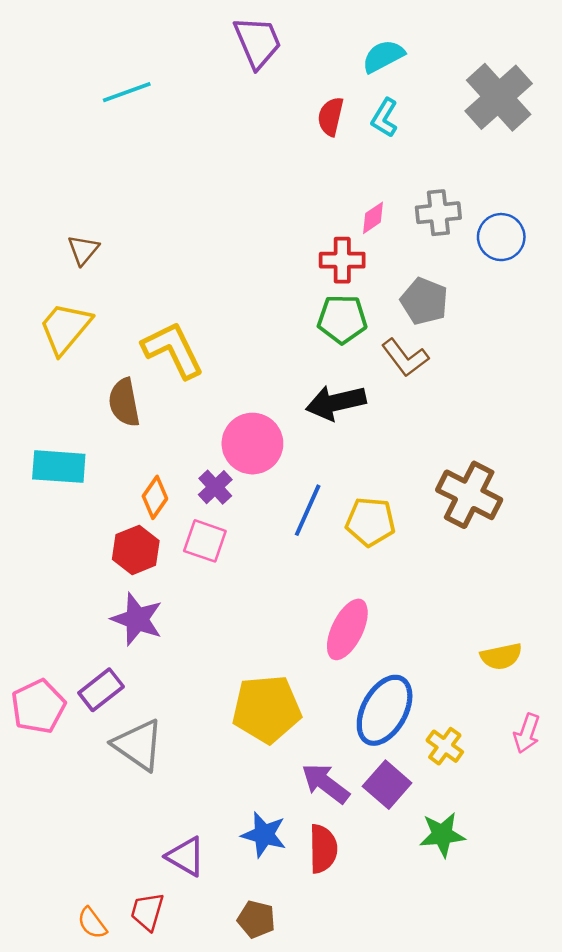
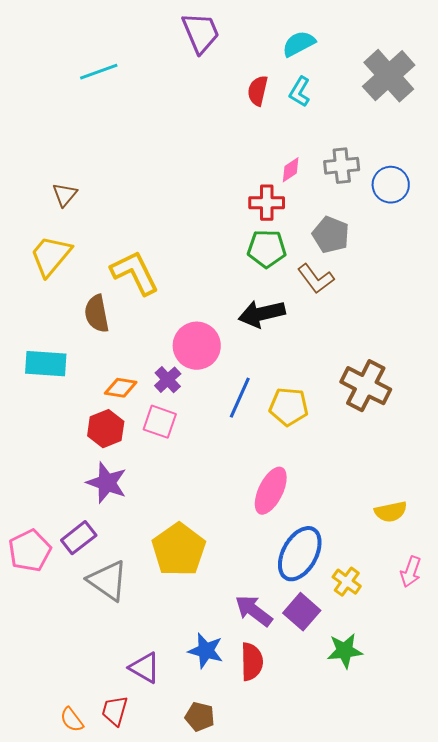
orange diamond: (155, 497) -> (121, 388), turned 64
yellow pentagon: (267, 709) -> (179, 550), moved, turned -30

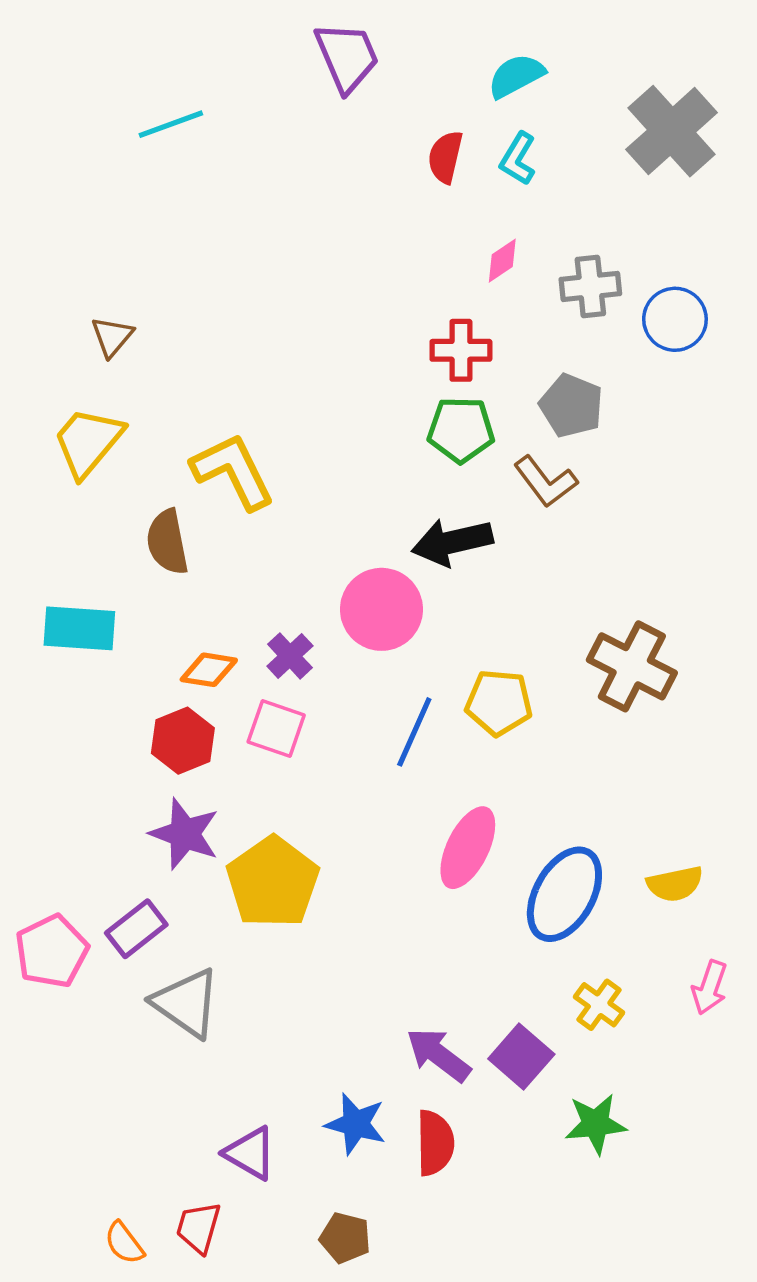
pink diamond: (291, 170) -> (502, 261), moved
pink circle: (197, 346) -> (381, 609), moved
blue line: (240, 398) -> (414, 732), moved
yellow pentagon: (179, 550) -> (273, 882), moved
blue ellipse: (300, 554) -> (564, 894), moved

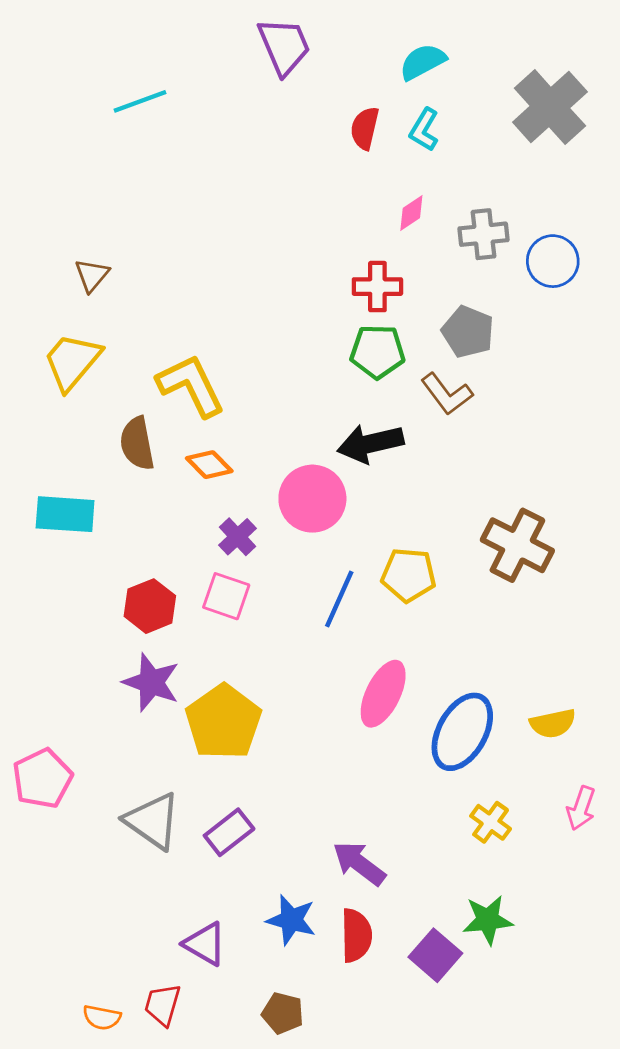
orange diamond: (209, 670) -> (209, 465), moved, turned 36
purple rectangle: (136, 929) -> (229, 832), moved
purple square: (521, 1057) -> (435, 955), moved
orange semicircle: (124, 1243) -> (102, 1017), turned -42

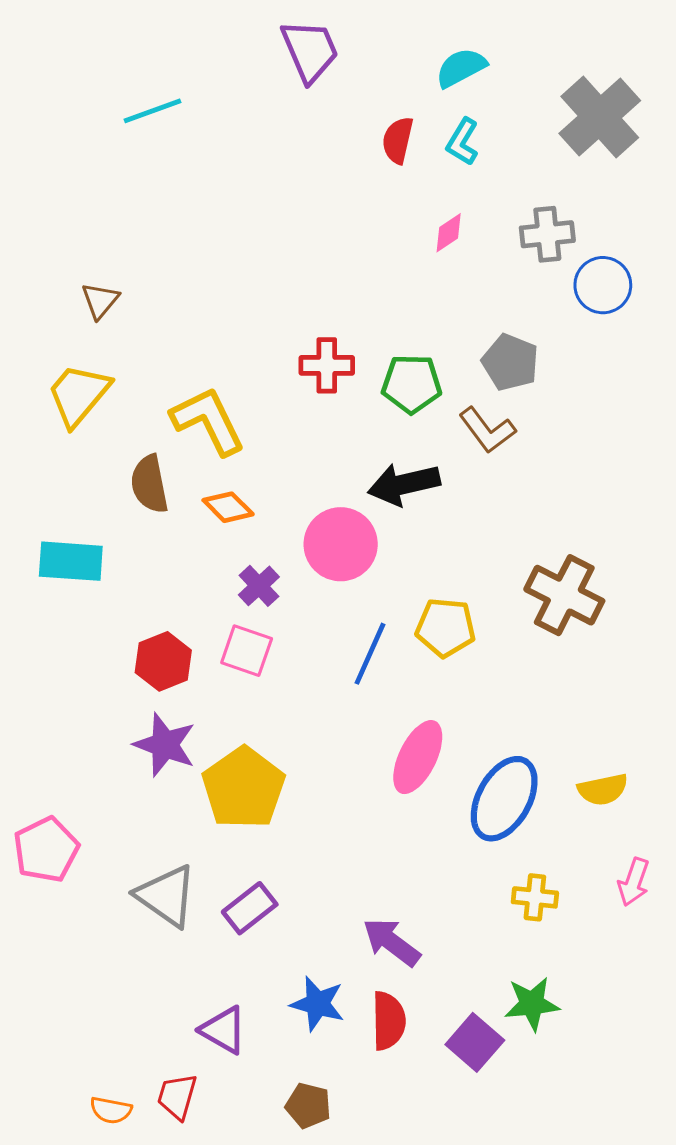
gray cross: (483, 234) -> (547, 234), moved
red cross: (377, 287) -> (327, 365), moved
yellow cross: (491, 822) -> (535, 897), turned -30

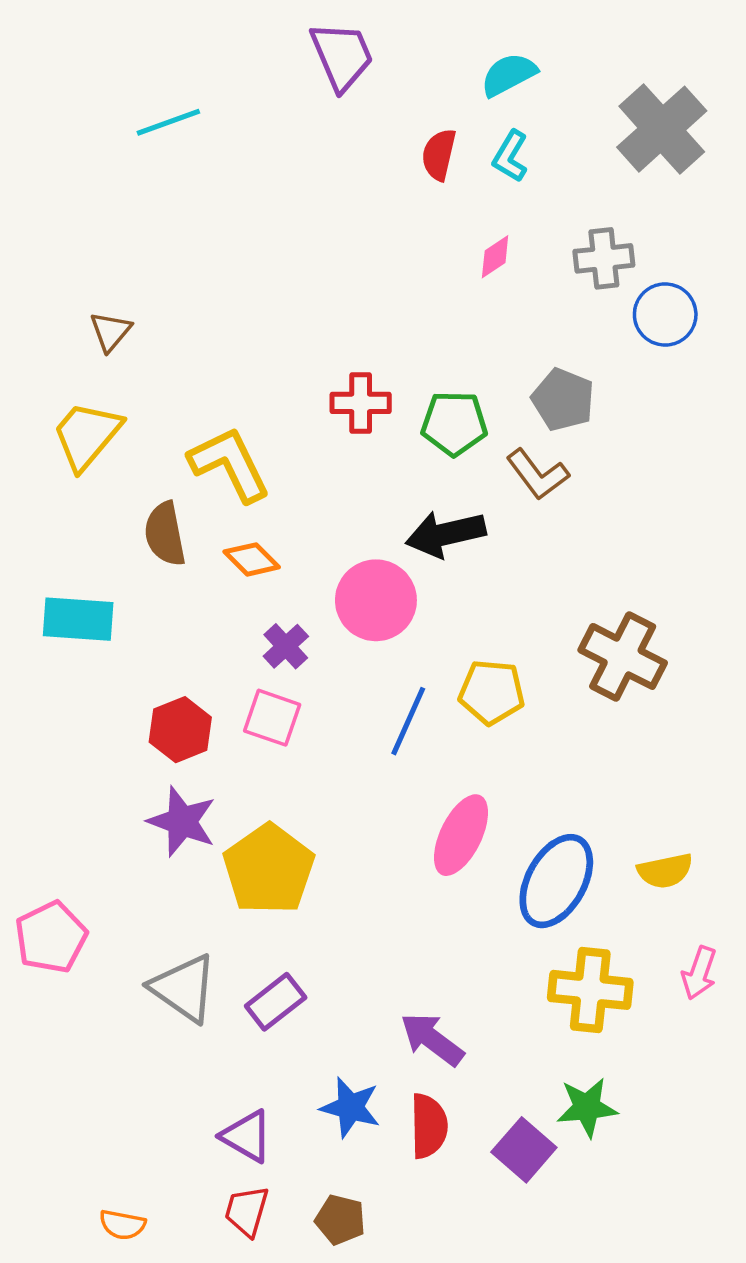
yellow cross: (535, 897) -> (590, 990), size x1.6
red trapezoid: (177, 1096) -> (247, 1211), moved

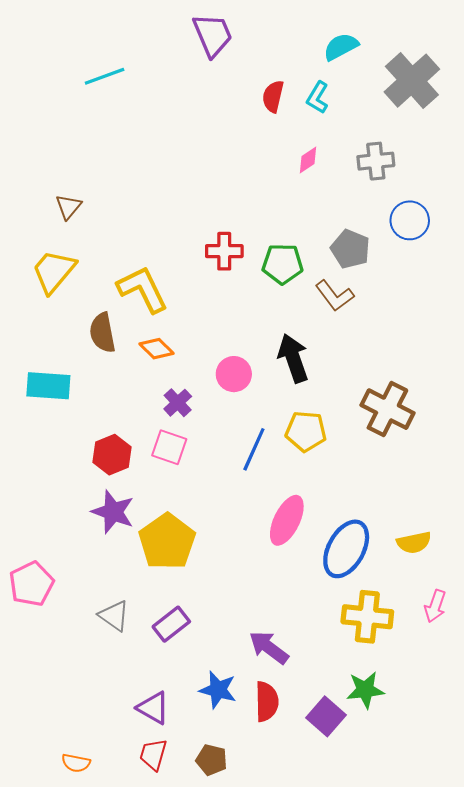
cyan semicircle: (509, 75) -> (341, 47), moved
blue circle: (665, 314) -> (410, 220), moved
black arrow: (446, 534) -> (293, 358), moved, turned 84
pink circle: (376, 600) -> (234, 374), size x0.7
gray triangle: (184, 988) -> (114, 616), size x0.7

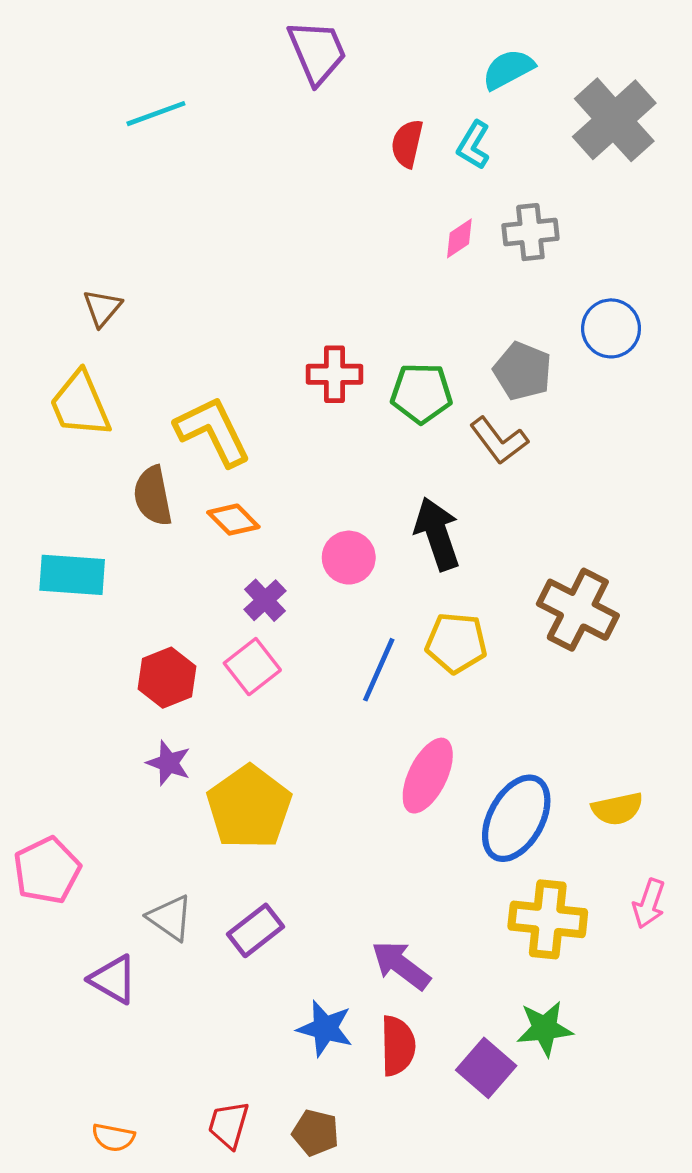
gray cross: (376, 161) -> (530, 232), moved
yellow trapezoid: (54, 271) -> (80, 404), turned -63
pink square: (169, 447) -> (252, 667), turned 33
purple star: (113, 512) -> (169, 763), size x0.7
purple triangle: (153, 708) -> (113, 979), moved

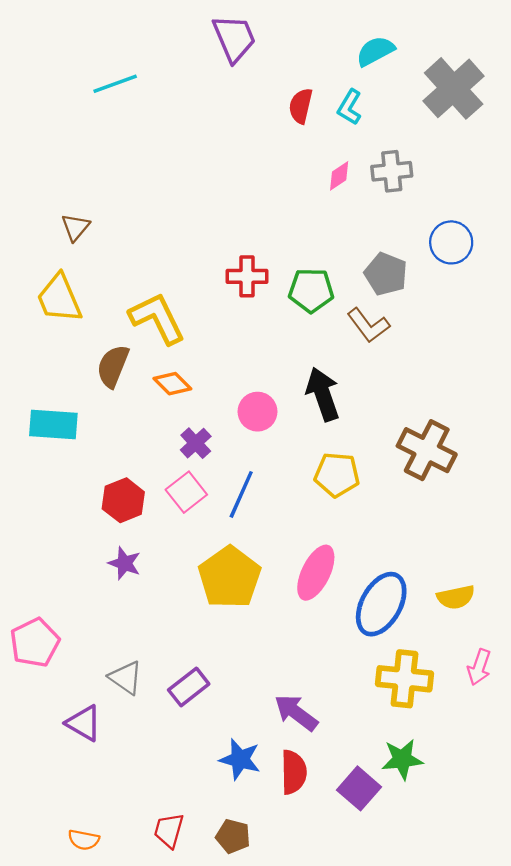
brown semicircle: (153, 496) -> (113, 366), turned 33
blue line: (379, 670) -> (241, 494), moved
yellow pentagon: (249, 807) -> (230, 577), moved

